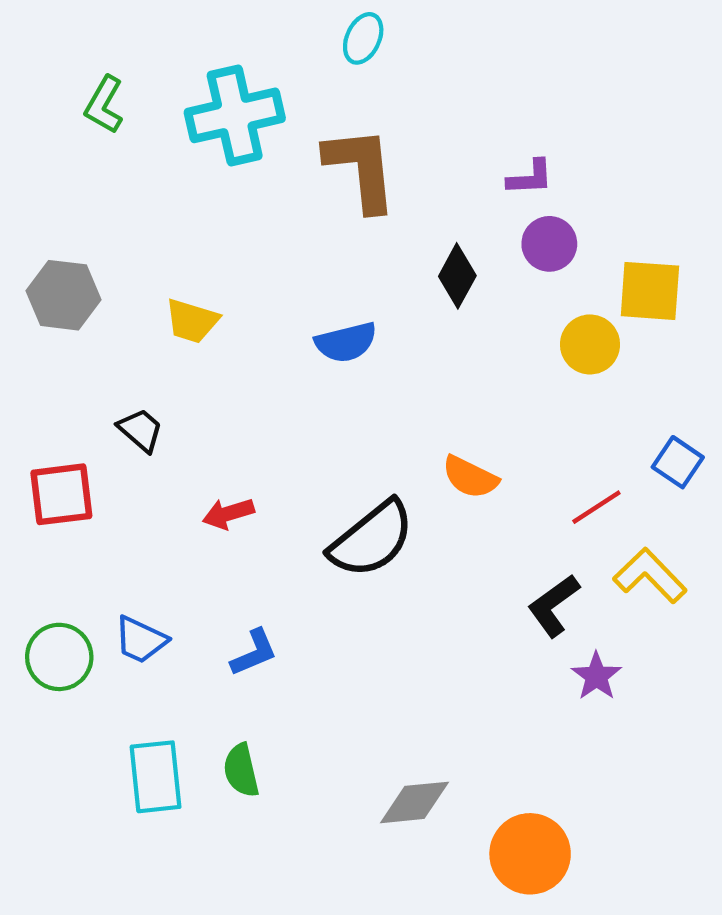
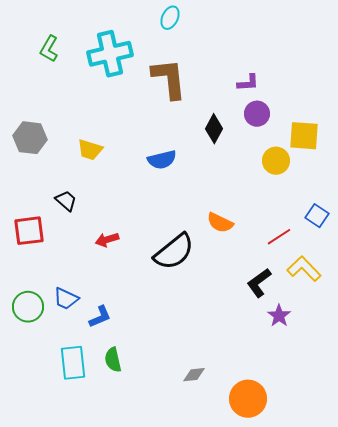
blue L-shape: (254, 653) -> (100, 317), moved
gray diamond: (415, 802) -> (194, 375), size x0.7

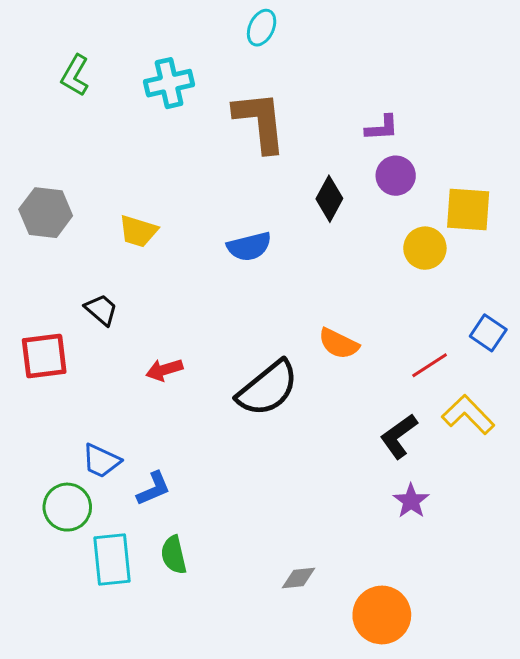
cyan cross: (110, 54) -> (169, 83), size x0.7
green circle: (28, 307) -> (67, 507), moved
purple star: (279, 316) -> (411, 501), moved

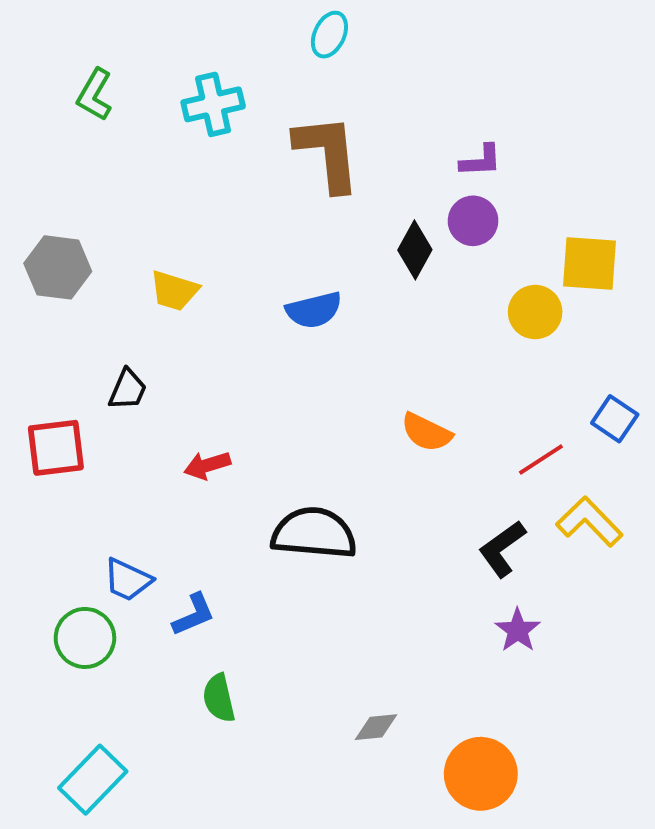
purple circle: (396, 176) -> (473, 221), moved
black trapezoid: (101, 310) -> (128, 390), turned 72
black semicircle: (268, 388) -> (314, 533), moved, turned -136
cyan rectangle: (112, 559) -> (93, 780), moved, turned 50

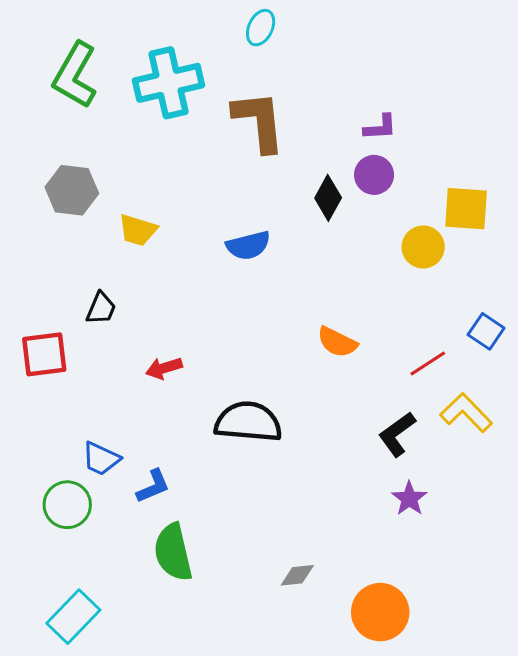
green L-shape: (95, 95) -> (75, 75), size x1.6
cyan cross: (213, 104) -> (168, 83), size x1.4
gray hexagon: (58, 267) -> (72, 190), moved
green semicircle: (219, 698) -> (173, 552), size x1.5

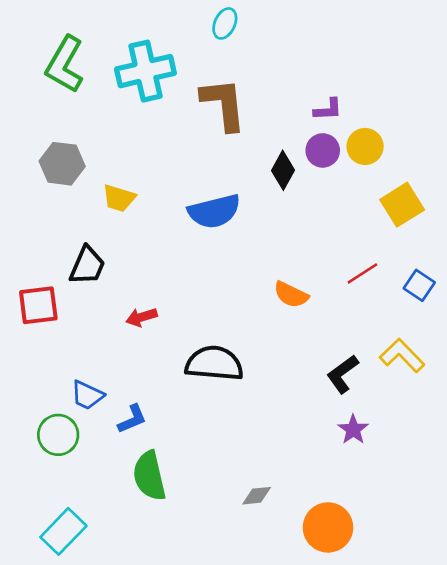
yellow square: (466, 209) -> (402, 205), moved, turned -36
blue semicircle: (248, 245) -> (214, 211), size x1.4
yellow circle: (423, 247) -> (365, 146), moved
black trapezoid: (101, 308) -> (87, 266), size x1.4
red line: (428, 364) -> (362, 273), moved

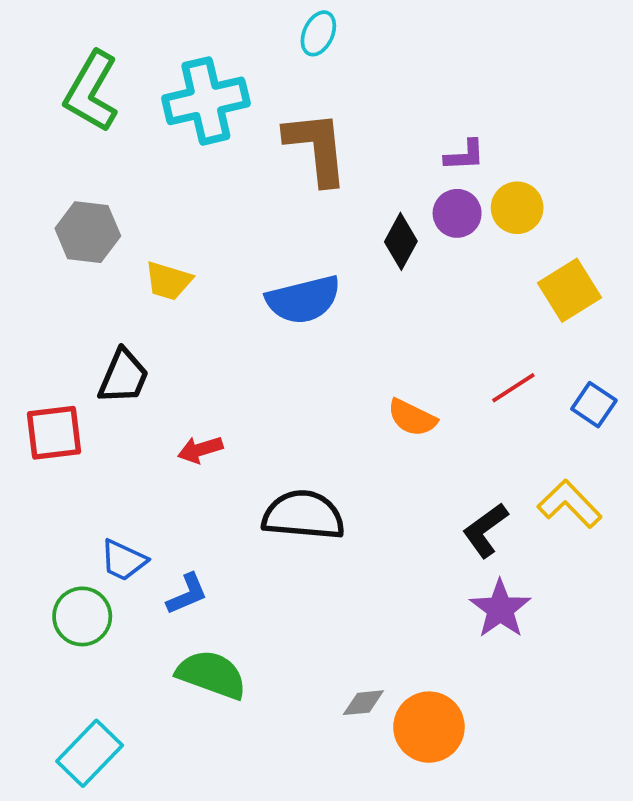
purple star: (353, 430) -> (500, 609), size x1.4
green semicircle: (149, 476) -> (212, 675), turned 123
orange circle: (328, 527) -> (429, 727), moved

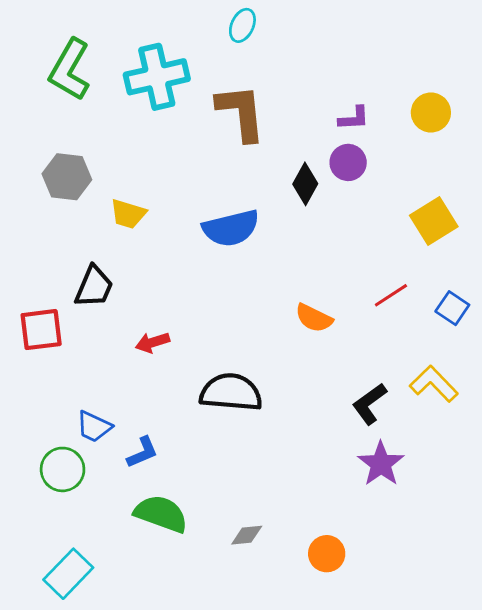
yellow circle: (517, 208) -> (431, 113), moved
gray diamond: (363, 703) -> (247, 535), moved
orange circle: (429, 727) -> (327, 554), size x0.7

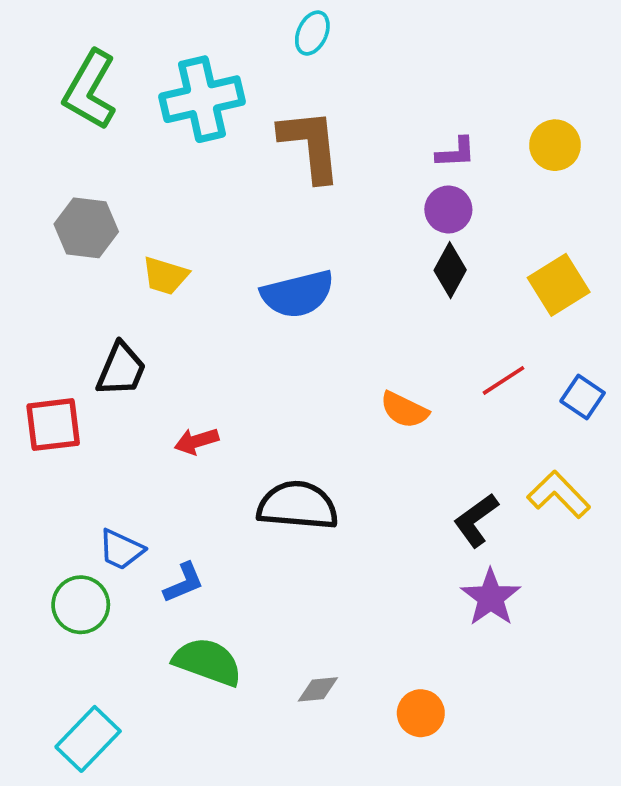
black diamond: (305, 184) -> (450, 270), moved

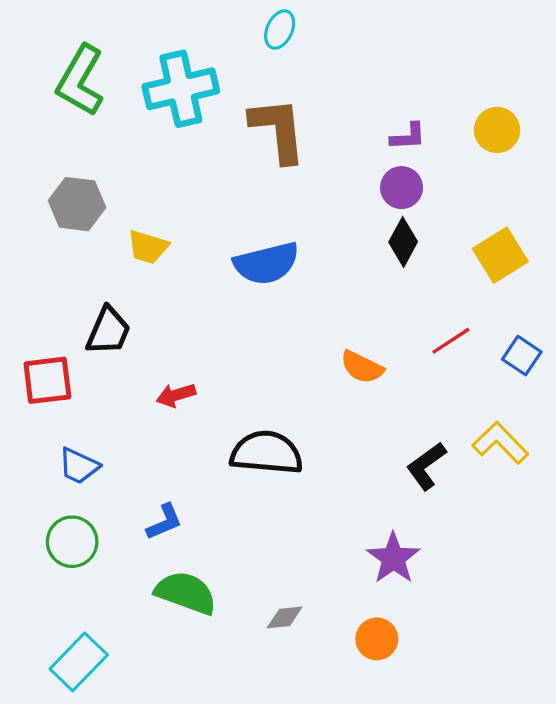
blue trapezoid: (121, 550) -> (79, 466), moved
purple star: (491, 597) -> (393, 558), moved

